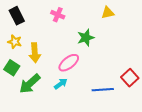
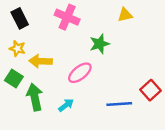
pink cross: (58, 15) -> (67, 17), size x1.5
yellow arrow: (35, 53) -> (41, 61), turned 96
green arrow: (30, 84) -> (35, 97), turned 120
cyan arrow: (61, 84) -> (66, 105), moved

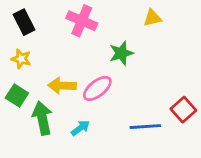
yellow arrow: (41, 61) -> (62, 86), moved

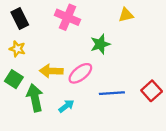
blue line: (145, 127) -> (112, 93), moved

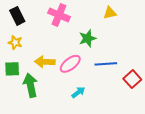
green square: (14, 79) -> (12, 69), turned -35
blue line: (112, 93) -> (106, 64), moved
cyan arrow: (66, 106) -> (78, 92), moved

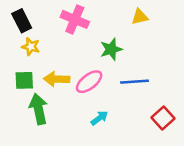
yellow star: (15, 42) -> (31, 47), moved
green square: (12, 69) -> (24, 80), moved
red square: (132, 79) -> (163, 118), moved

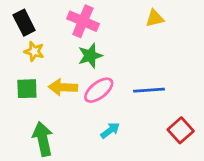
green star: (111, 49) -> (90, 56), moved
green arrow: (38, 109) -> (43, 139), moved

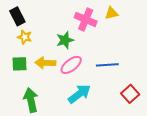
pink cross: (83, 21) -> (86, 19), moved
cyan arrow: (110, 130) -> (79, 94), size x1.6

